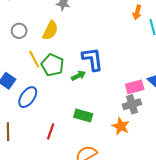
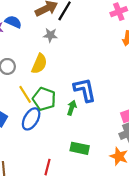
green arrow: (78, 76) -> (72, 108), turned -40
blue ellipse: (28, 97) -> (31, 119), moved

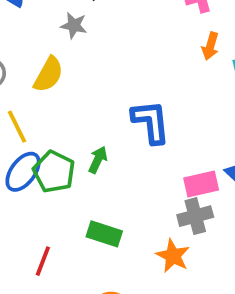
blue L-shape: (85, 90) -> (151, 122), moved
green pentagon: (44, 99) -> (54, 172), moved

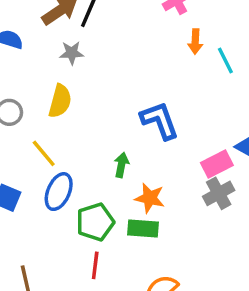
green pentagon: (54, 172) -> (95, 222), moved, turned -30
orange star: (173, 256) -> (150, 198), moved

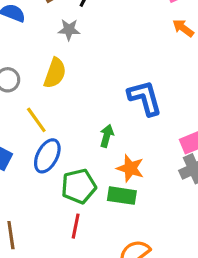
orange arrow: (195, 42) -> (183, 28), turned 120

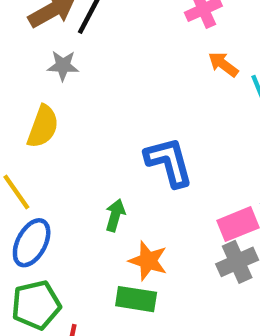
green pentagon: (79, 186) -> (36, 305), moved

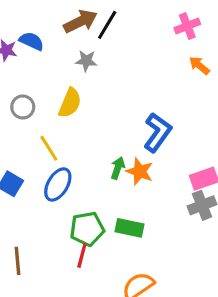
blue L-shape: (169, 162) -> (157, 132), turned 48
orange star: (148, 261) -> (140, 171), moved
green pentagon: (36, 305) -> (87, 229), moved

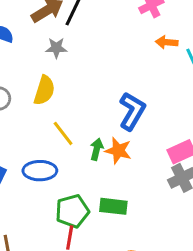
orange arrow: (199, 65) -> (167, 42), turned -30
yellow line: (49, 148) -> (63, 133), moved
blue ellipse: (58, 184) -> (40, 171), turned 64

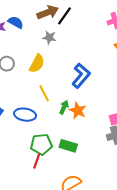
blue L-shape: (132, 111) -> (81, 76), moved

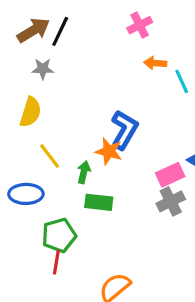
blue L-shape: (81, 76) -> (124, 130), moved
orange star: (78, 111) -> (109, 151), moved
green rectangle: (68, 146) -> (99, 202), moved

